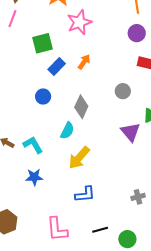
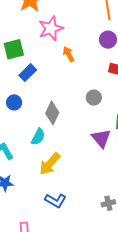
orange arrow: (84, 62) -> (69, 54), moved, turned -63
blue L-shape: (85, 194) -> (55, 201), turned 35

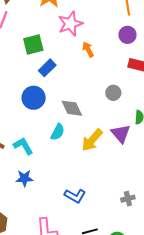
blue circle: (14, 102) -> (34, 98), size x1.5
gray diamond: (52, 113) -> (72, 108), turned -50
yellow arrow: (50, 164) -> (92, 140), moved

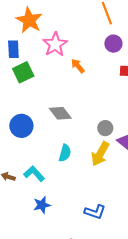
blue rectangle: (47, 68) -> (13, 49), moved, turned -36
gray circle: (113, 93) -> (105, 128), moved
blue circle: (34, 98) -> (21, 126), moved
gray diamond: (72, 108) -> (60, 113), moved

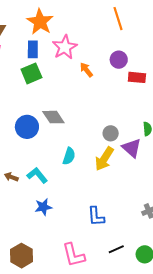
purple circle: (113, 44) -> (119, 60), moved
blue rectangle: (13, 49) -> (33, 49), moved
gray diamond: (60, 113) -> (53, 117), moved
blue L-shape: (95, 212) -> (96, 216), turned 65

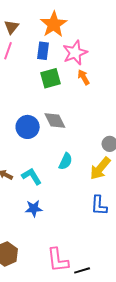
orange arrow: (86, 70) -> (84, 77), moved
green square: (31, 73) -> (50, 78), moved
blue L-shape: (96, 216) -> (99, 205), moved
black line: (116, 249) -> (82, 270), moved

